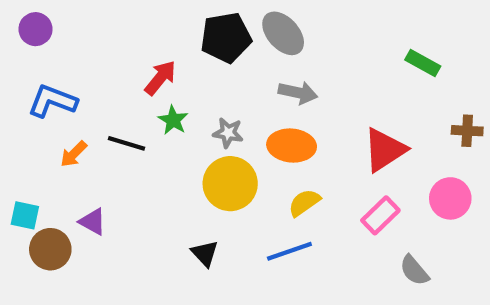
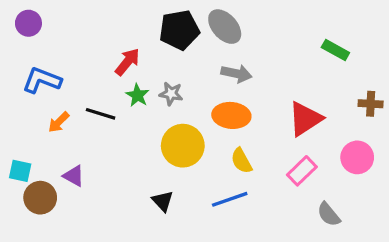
gray star: (228, 133) -> (171, 94), moved
yellow semicircle: (304, 203) -> (241, 161), turned -84

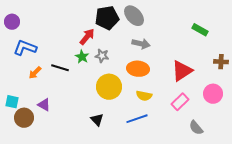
purple circle: (28, 23) -> (12, 22), moved
red arrow: (127, 62) -> (87, 37), moved
yellow semicircle: (241, 161) -> (144, 96), turned -49

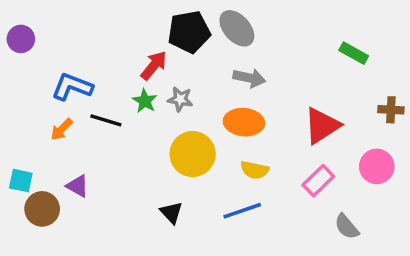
blue L-shape: (25, 48) -> (72, 87), moved

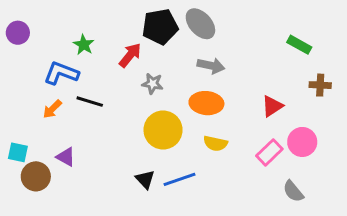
green star: (145, 101) -> (84, 45), moved
brown cross: (391, 110) -> (320, 85), moved
red triangle: (322, 126) -> (272, 106), size x0.7
pink circle: (377, 166) -> (302, 142), moved
blue line: (242, 211) -> (179, 179), moved

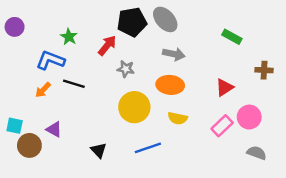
green rectangle: (299, 45) -> (232, 37), moved
black triangle: (145, 179) -> (99, 150), moved
gray semicircle: (293, 191) -> (257, 153), moved, turned 150

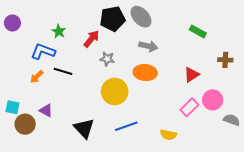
yellow semicircle: (178, 118) -> (168, 135), moved
black triangle: (99, 150) -> (84, 128), size x1.5
gray semicircle: (257, 153) -> (232, 120), moved

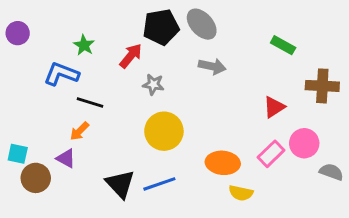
brown cross: (225, 60) -> (322, 86), size x1.5
orange ellipse: (145, 73) -> (223, 163), moved
orange arrow: (37, 77) -> (79, 131), moved
blue line: (126, 126) -> (159, 184), moved

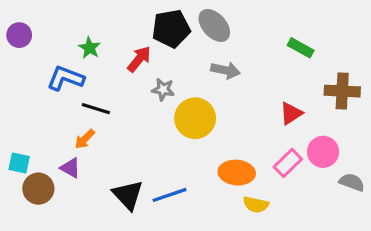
yellow circle: (164, 131) -> (195, 118), moved

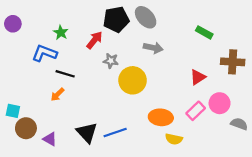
purple triangle: (70, 168) -> (50, 139), moved

